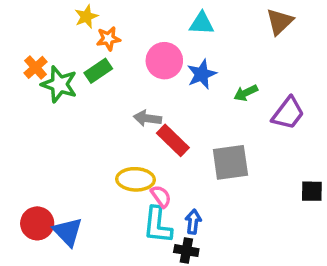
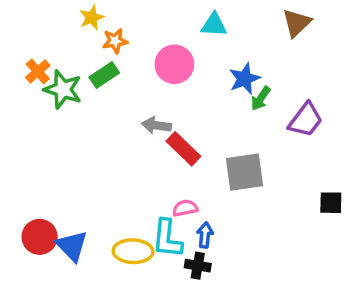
blue star: (202, 74) -> (244, 79), moved
green arrow: (246, 93) -> (261, 98), turned -30
yellow ellipse: (136, 179) -> (133, 251), moved
pink semicircle: (161, 196) -> (185, 208), moved, turned -65

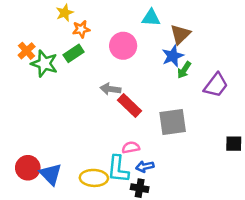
brown triangle: (297, 23) -> (180, 34), moved
blue arrow: (205, 235) -> (145, 166), turned -108

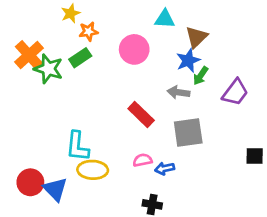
orange cross: (27, 51) -> (29, 55), size x1.5
gray arrow: (110, 89) -> (178, 92), moved
blue arrow: (145, 166) -> (165, 168), moved
cyan L-shape: (118, 169) -> (77, 146), moved
yellow ellipse: (94, 178) -> (93, 170), moved

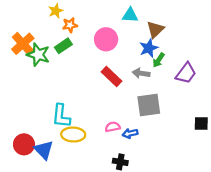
red rectangle: (141, 114) -> (112, 76), moved

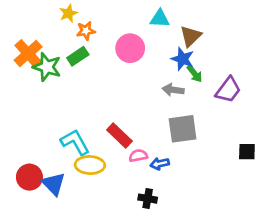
blue star: (149, 48) -> (183, 59), turned -30
green arrow: (159, 60) -> (195, 74), turned -72
red rectangle: (112, 76) -> (119, 135), moved
cyan L-shape: (61, 116) -> (75, 142), turned 145

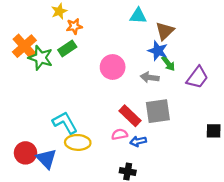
pink circle: (130, 48) -> (113, 67), moved
red rectangle: (119, 135) -> (130, 116), moved

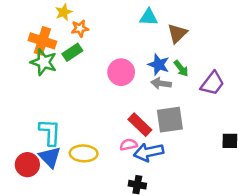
orange cross: (24, 46) -> (42, 41), moved, turned -30
blue star: (158, 51) -> (159, 65), moved
cyan L-shape: (65, 123) -> (50, 132), moved, turned 32
blue arrow: (138, 141) -> (149, 152), size x1.6
blue triangle: (46, 159) -> (50, 157), moved

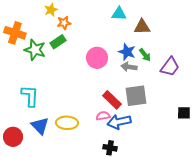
brown triangle: (177, 33) -> (142, 27), turned 42
orange cross: (42, 41) -> (15, 33), moved
cyan L-shape: (50, 132) -> (30, 96), moved
red circle: (27, 165) -> (13, 137), moved

